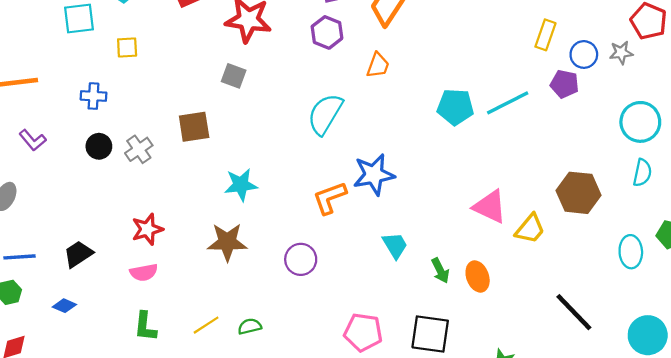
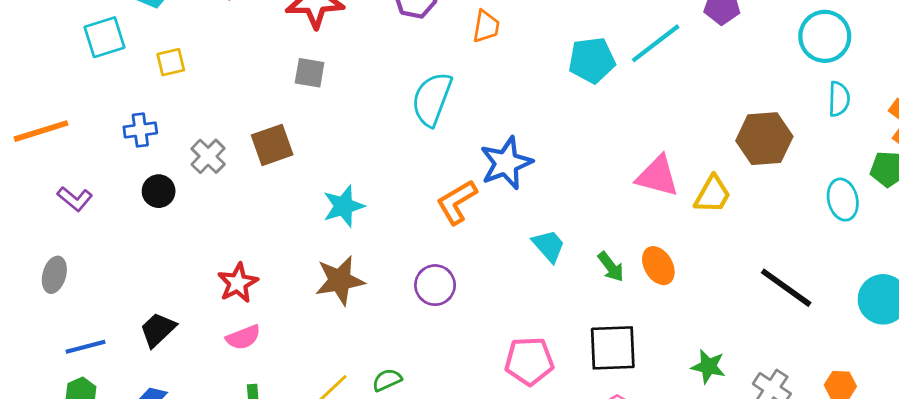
gray cross: (139, 149) -> (208, 156), moved

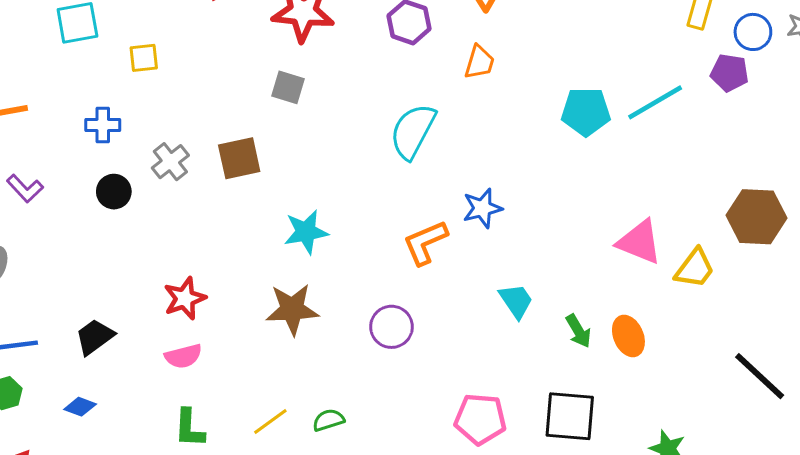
blue star: (506, 163) -> (482, 208), size x0.7

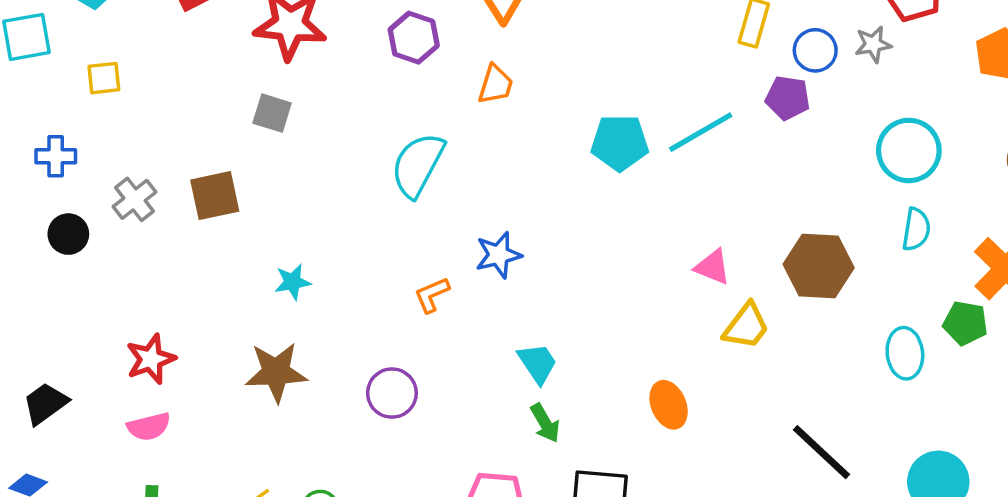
cyan star: (306, 232) -> (293, 282), size x0.7
pink triangle: (639, 242) -> (713, 267), moved, size x0.7
orange L-shape: (425, 243) -> (432, 295), size x0.7
green arrow: (578, 331) -> (545, 423), moved

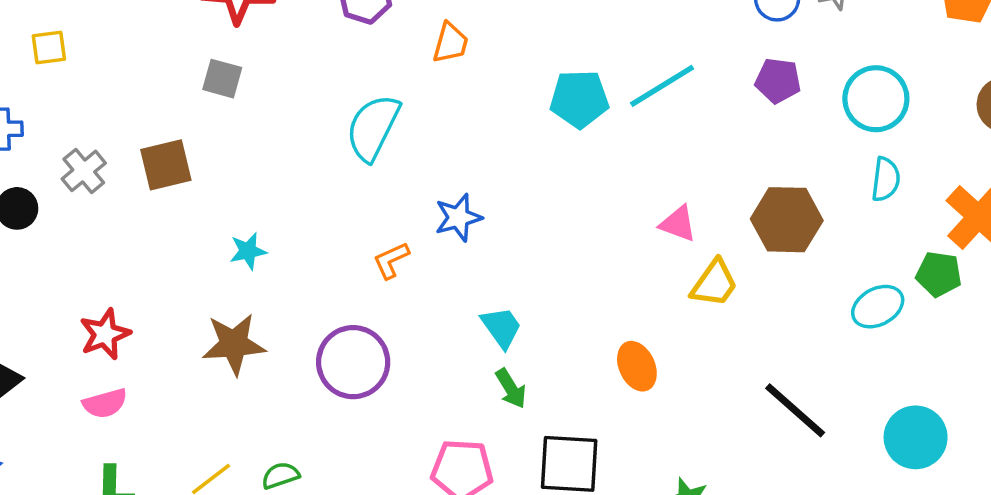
purple pentagon: (788, 98) -> (778, 81), moved
cyan ellipse: (905, 353) -> (878, 307), turned 69
purple circle: (392, 393) -> (353, 362), size x1.4

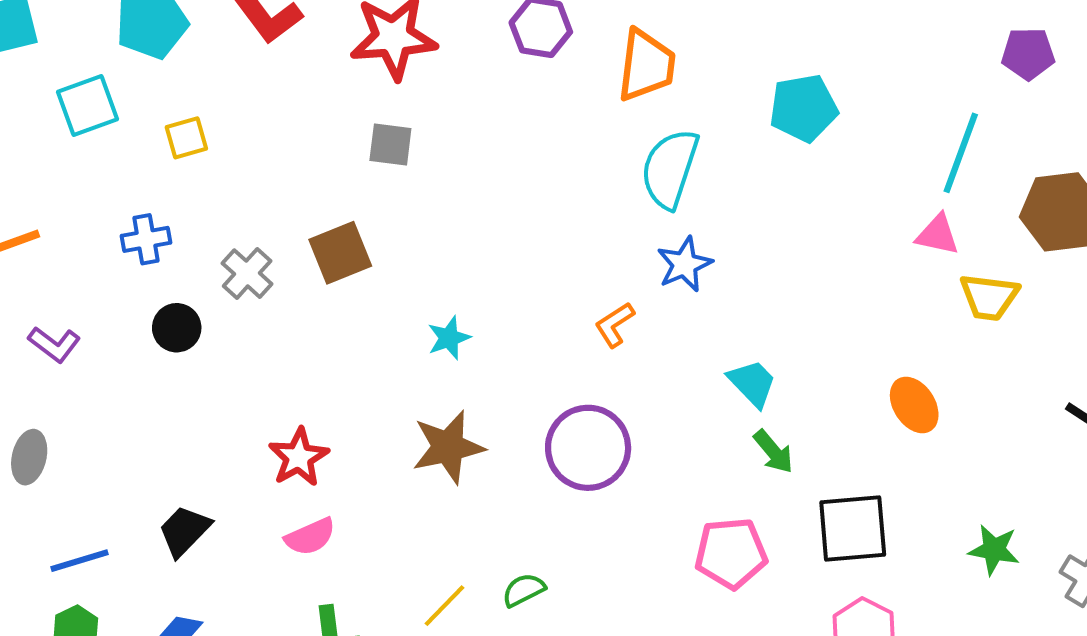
orange trapezoid: (450, 43) -> (646, 65), size x1.5
cyan line: (662, 86) -> (961, 153), moved, turned -30
cyan semicircle: (373, 127) -> (670, 169), moved
yellow trapezoid: (714, 283) -> (989, 297), turned 70

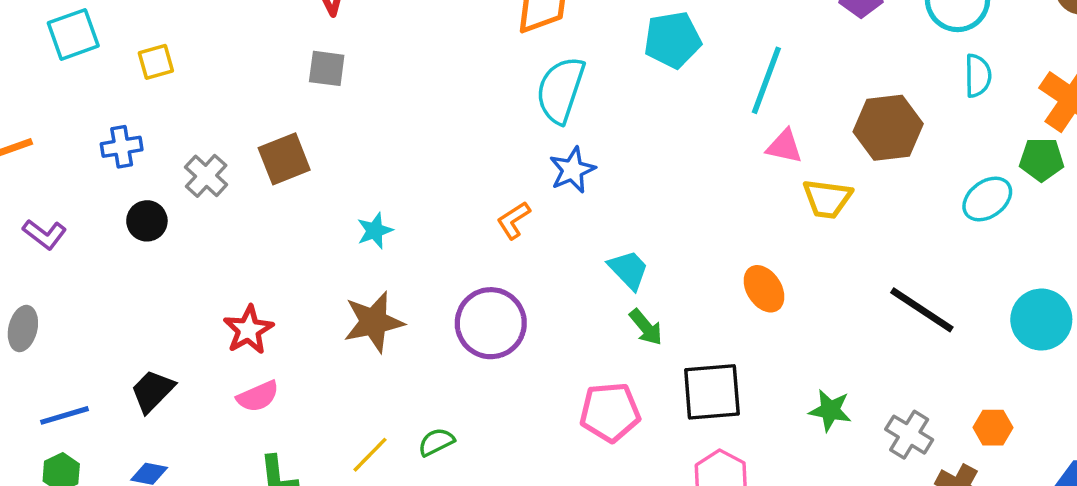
cyan line: (961, 153) -> (766, 80), moved

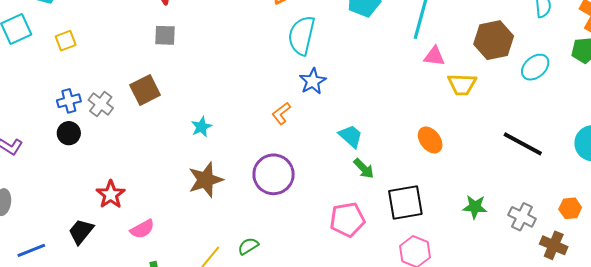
blue cross: (122, 147) -> (69, 101), moved
cyan ellipse: (987, 199) -> (535, 67), moved
red star: (248, 330) -> (111, 194), moved

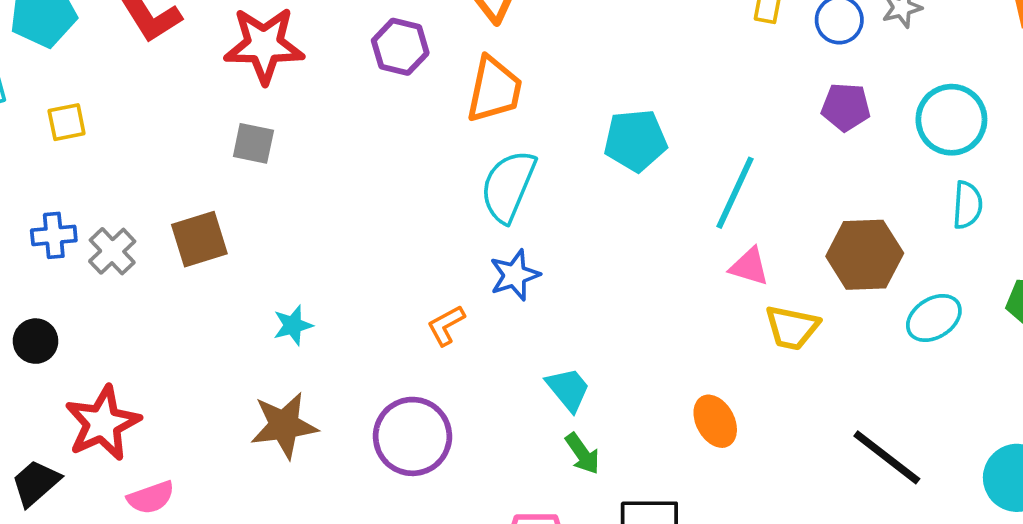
black circle: (69, 133) -> (36, 341), moved
red star: (111, 194) -> (103, 423), size x1.4

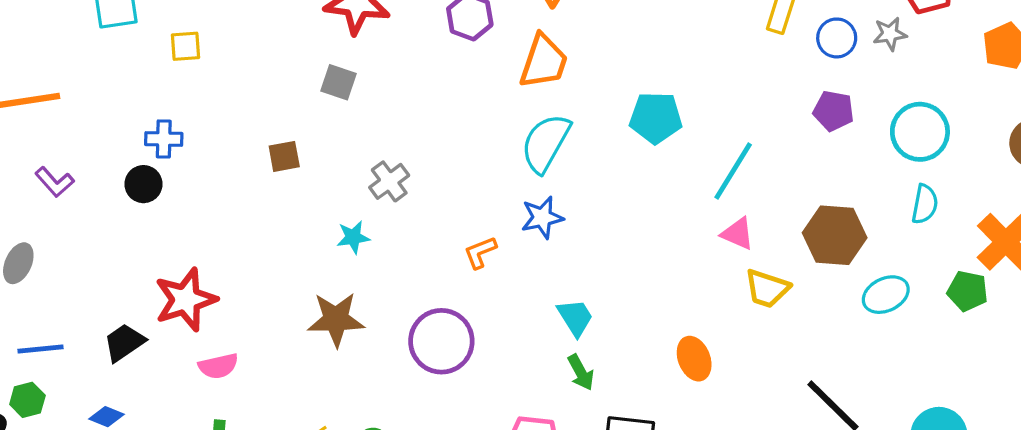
brown square: (199, 239) -> (284, 156), size x0.7
gray cross: (112, 251) -> (389, 181), moved
black circle: (36, 341) -> (143, 184), moved

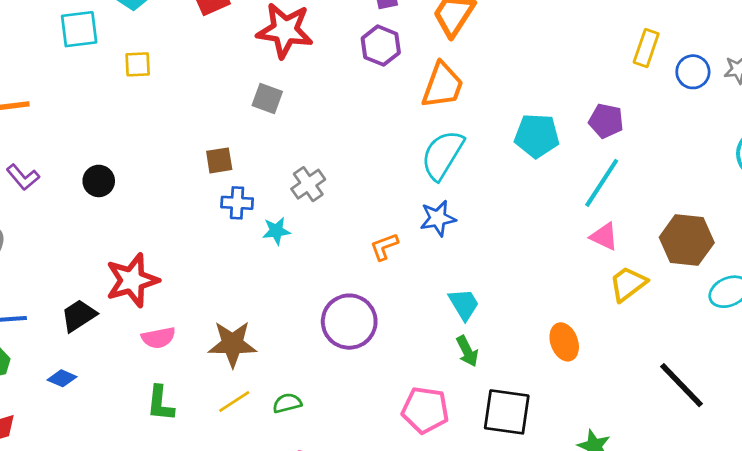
purple pentagon: (833, 111) -> (606, 121), moved
blue cross: (164, 139) -> (237, 203), moved
yellow trapezoid: (767, 289) -> (628, 284), turned 123
brown star: (336, 319) -> (232, 344), moved

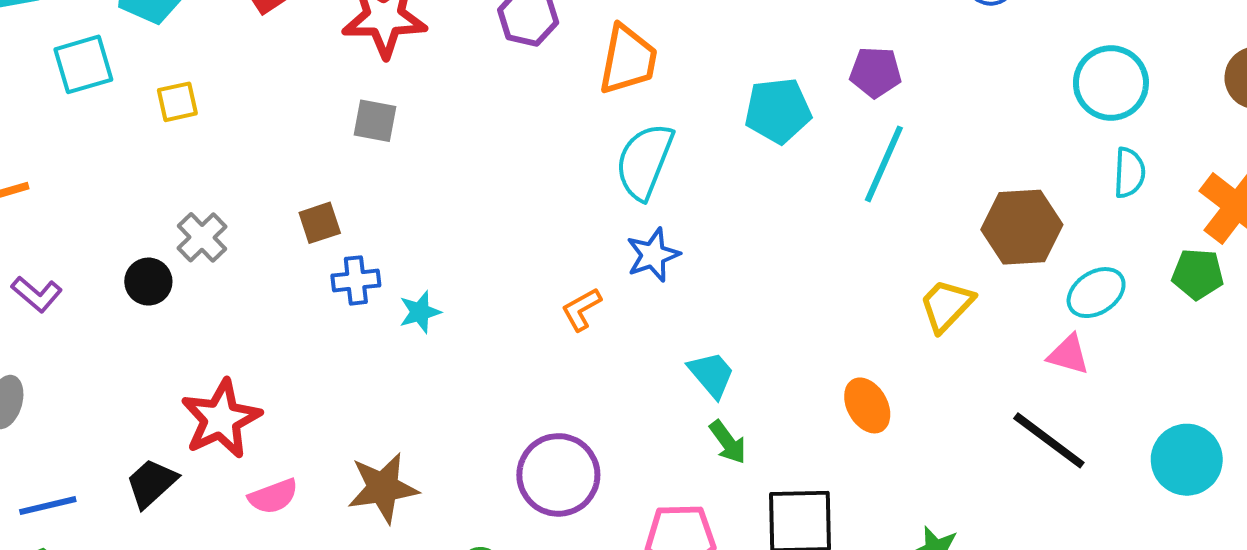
gray cross: (308, 184) -> (202, 237), moved
pink triangle: (604, 236) -> (1068, 355), moved
purple circle: (349, 322) -> (558, 475), moved

